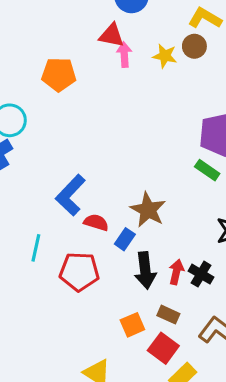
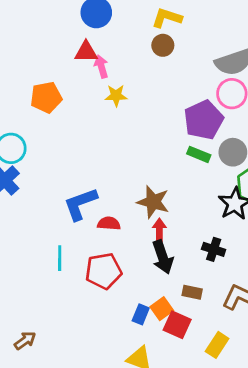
yellow star: (165, 56) -> (116, 96), moved
blue L-shape: (70, 195) -> (80, 204), turned 39
blue rectangle: (125, 239) -> (141, 314), moved
red arrow: (176, 272) -> (159, 230), moved
red square: (163, 348) -> (177, 325), moved

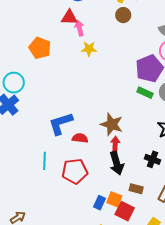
orange pentagon: (46, 97) -> (40, 48), turned 30
orange square: (162, 309) -> (114, 199), turned -35

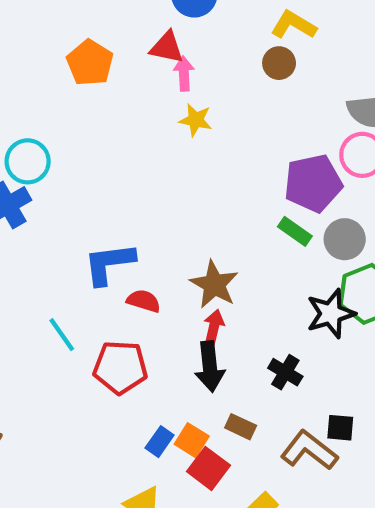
orange pentagon: (40, 48) -> (90, 63), moved
cyan line: (45, 161) -> (62, 335), turned -48

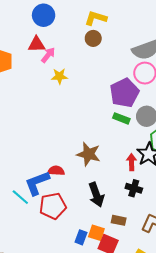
pink arrow: (184, 73) -> (48, 55), turned 56
blue L-shape: (109, 264) -> (37, 183), moved
red arrow: (214, 327) -> (132, 162), moved

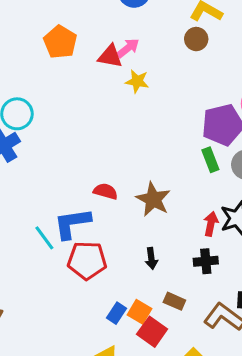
red triangle: (37, 44) -> (110, 56), moved
green rectangle: (121, 118) -> (210, 160), turned 35
red semicircle: (56, 171) -> (106, 191), moved
black cross: (134, 188) -> (206, 261), turned -35
black arrow: (96, 195) -> (151, 258), size x0.6

